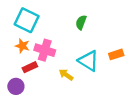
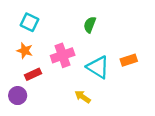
cyan square: (27, 20) -> (29, 22), size x0.7
pink cross: (45, 50) -> (63, 55), moved, turned -36
yellow arrow: (66, 75) -> (83, 97), moved

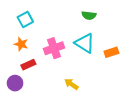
cyan square: (29, 22) -> (25, 19), turned 35
green semicircle: (90, 25) -> (89, 15), moved, turned -104
cyan triangle: (98, 67) -> (85, 43), moved

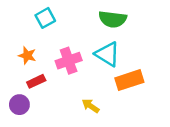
green semicircle: (89, 15) -> (113, 19), size x1.5
cyan square: (25, 19) -> (45, 18), moved
orange rectangle: (111, 52) -> (129, 80), moved, size x1.5

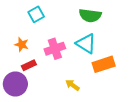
purple circle: (19, 105) -> (15, 84), size x1.5

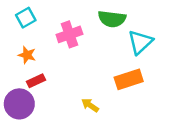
cyan square: (36, 14) -> (26, 18), moved
cyan triangle: (86, 43) -> (140, 42), moved, turned 45
pink cross: (55, 49) -> (69, 34), moved

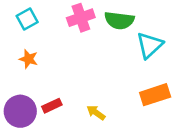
pink cross: (69, 34) -> (81, 18), moved
orange rectangle: (129, 79) -> (155, 95), moved
red rectangle: (36, 81) -> (52, 106), moved

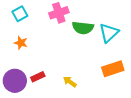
green semicircle: (119, 20) -> (83, 28), moved

